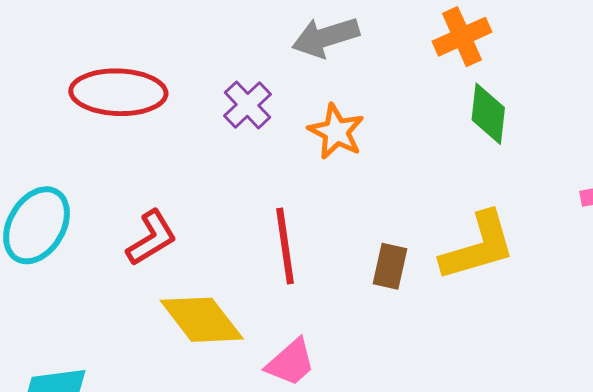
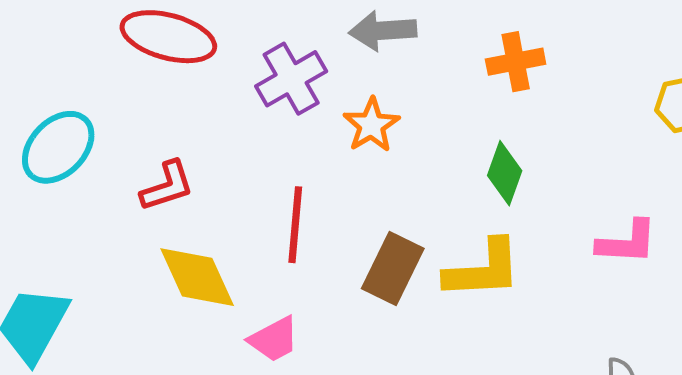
purple cross: (248, 105) -> (291, 79), size x1.4
green diamond: (488, 114) -> (505, 173), moved
brown rectangle: (390, 266) -> (393, 269), size x1.5

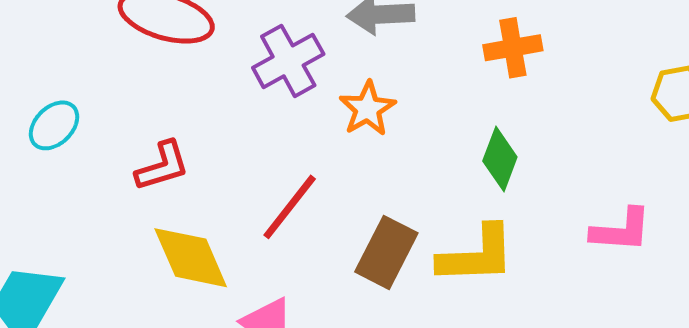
cyan ellipse: (58, 147) -> (54, 125), size x0.7
red line: (295, 225) -> (290, 207), turned 32

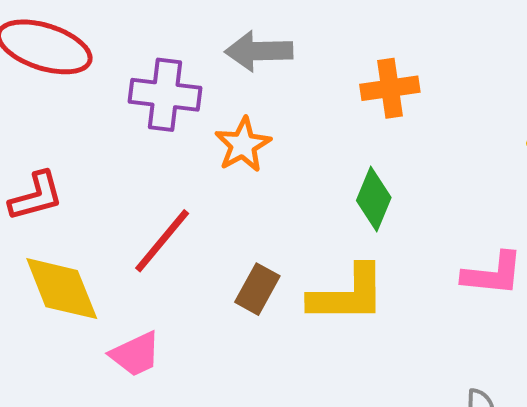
purple cross: (288, 61) -> (165, 95), turned 34
brown rectangle: (386, 252) -> (257, 289), size x0.7

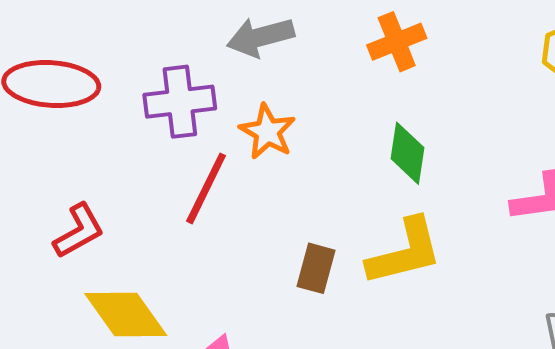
red line: (162, 241) -> (206, 188), moved

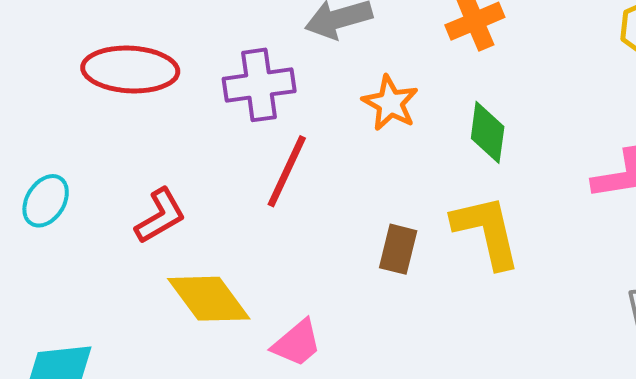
orange star: (267, 132) -> (390, 103), moved
yellow L-shape: (405, 252) -> (487, 231), turned -88

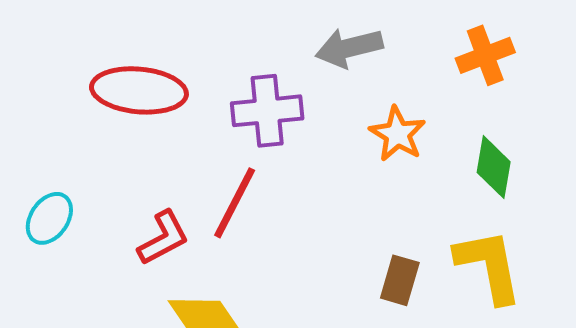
red line: (287, 171) -> (235, 203), moved

